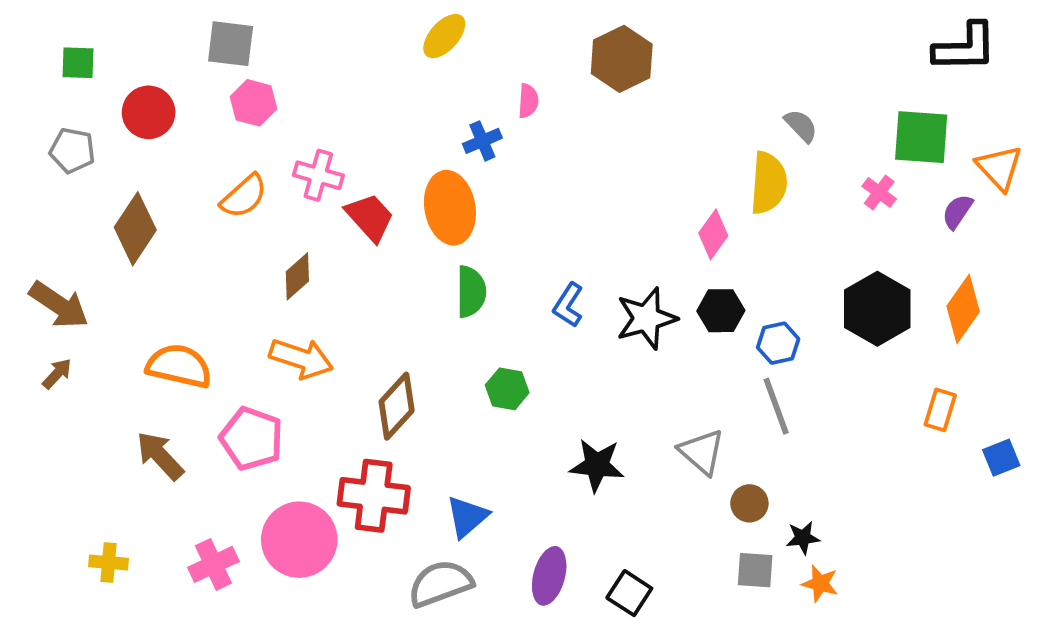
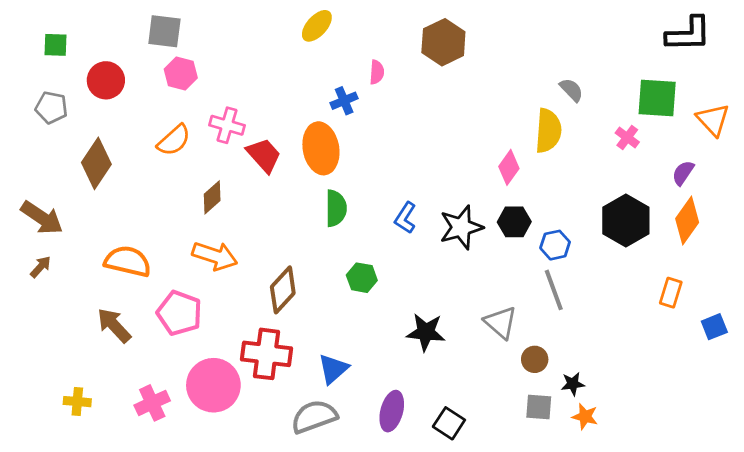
purple semicircle: (957, 212) -> (683, 173), moved

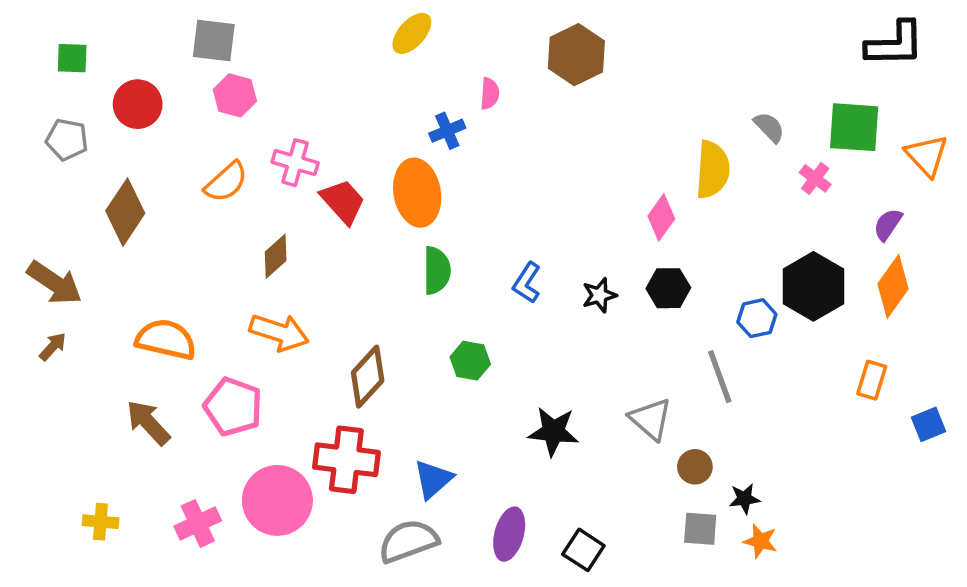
gray semicircle: (571, 90) -> (769, 127), moved
black star: (461, 227) -> (599, 295), size x0.6
blue hexagon: (555, 245) -> (757, 318), moved

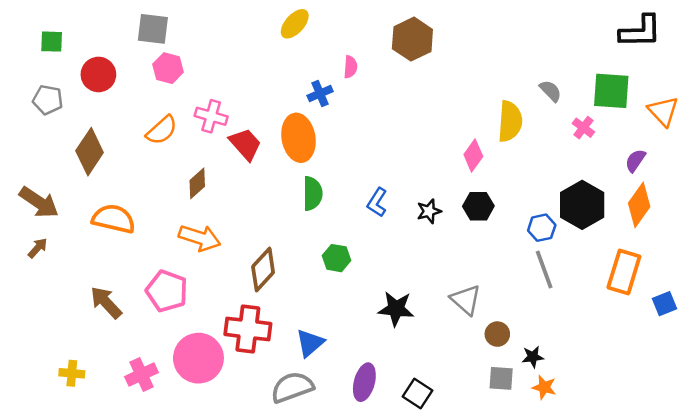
orange semicircle: (166, 339) -> (114, 219), moved
gray line: (720, 377) -> (544, 269), moved
orange rectangle: (872, 380) -> (624, 272), size x1.6

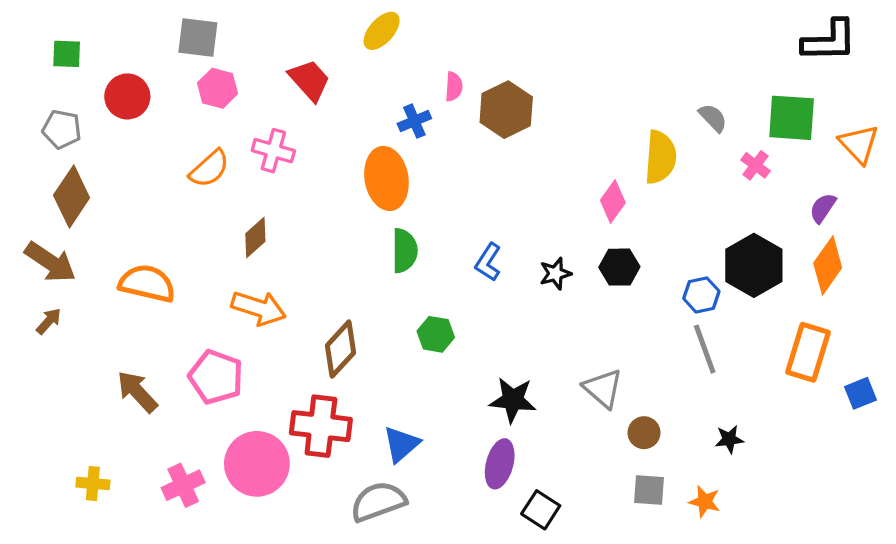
brown hexagon: (412, 39) -> (506, 110), moved
red trapezoid: (245, 144) -> (309, 80), moved
brown diamond: (90, 152) -> (72, 197), moved
black star: (533, 357) -> (729, 439), moved
purple ellipse: (364, 382) -> (500, 464), moved

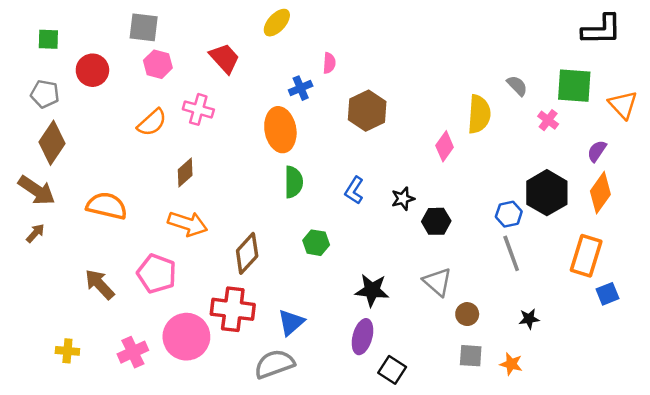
brown hexagon: (506, 110) -> (367, 111), moved
black hexagon: (619, 267) -> (436, 221), moved
blue square: (860, 393) -> (608, 294), moved

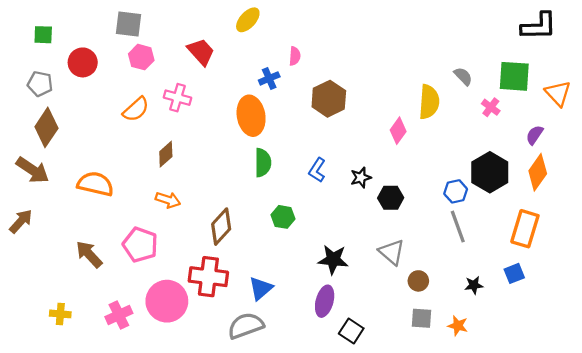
orange arrow: (188, 224) -> (168, 200), size x0.7
brown arrow: (35, 233) -> (21, 221), moved, size x1.4
blue square: (608, 294) -> (514, 273), moved

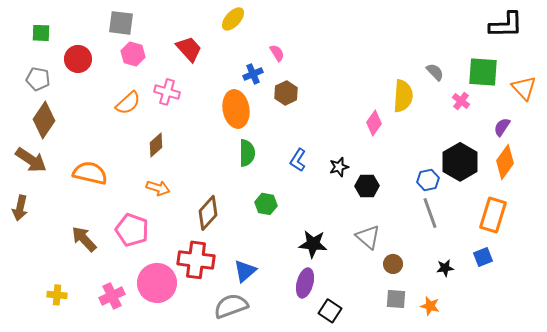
pink semicircle: (295, 56) -> (277, 53), turned -36
brown hexagon: (329, 99) -> (286, 93), moved, size x0.7
brown arrow: (21, 221) -> (20, 208), turned 150

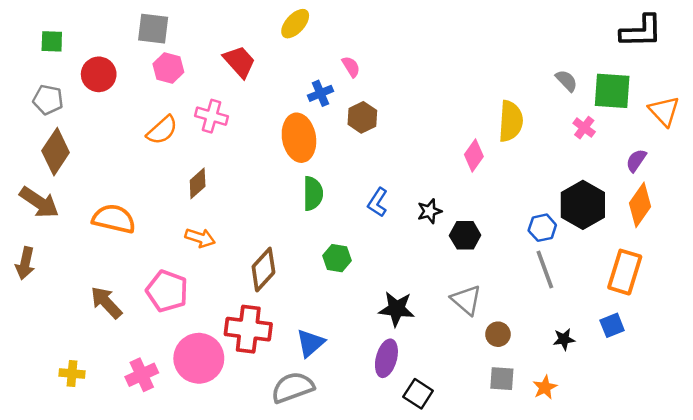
gray semicircle: (435, 72) -> (566, 81), moved
orange star: (430, 306) -> (545, 387), turned 30

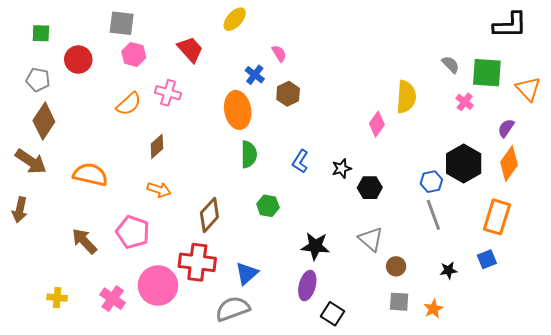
blue cross: (321, 93) -> (255, 75), turned -30
pink cross: (142, 375) -> (113, 299), turned -30

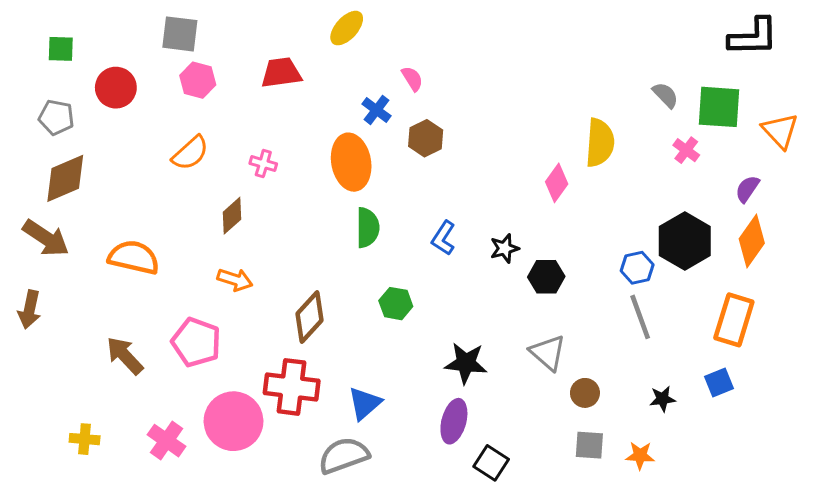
red trapezoid: (190, 49) -> (281, 73), turned -56
pink cross: (168, 93) -> (263, 164), moved, size x0.7
brown diamond: (44, 121) -> (65, 178), turned 33
orange star: (433, 309) -> (640, 455), turned 30

